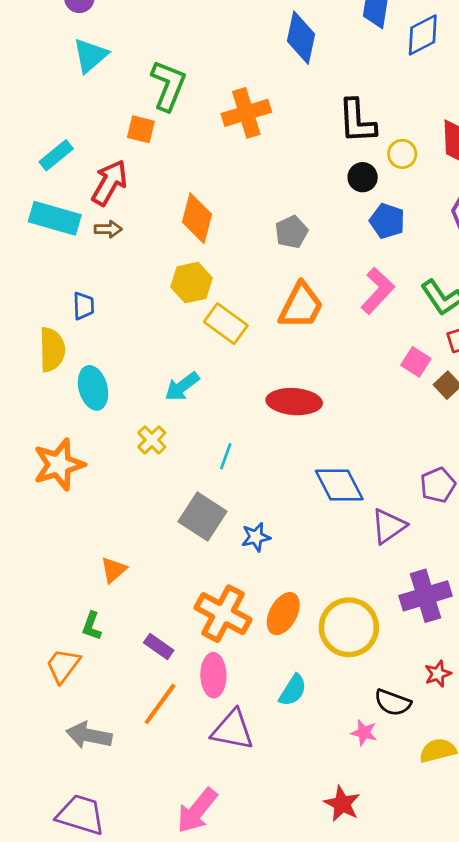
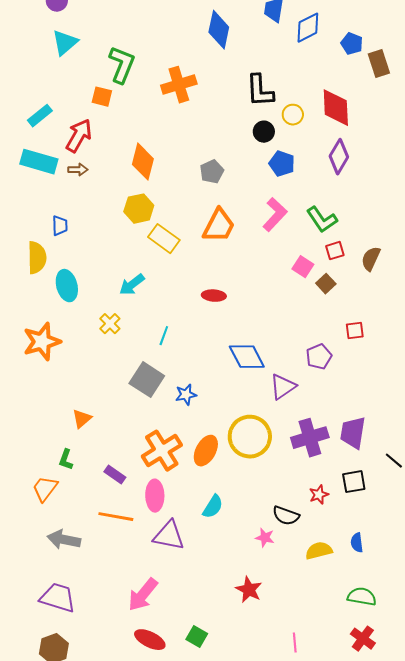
red ellipse: (294, 402) -> (214, 296), size x0.6
orange cross: (223, 614) -> (162, 451), turned 30
yellow circle: (349, 627) -> (250, 437), moved
orange line: (160, 704) -> (116, 517), turned 64

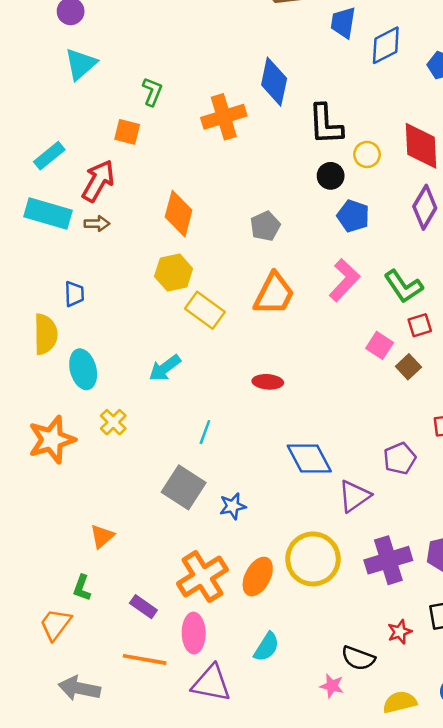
blue diamond: (219, 30) -> (274, 82), moved
green L-shape: (122, 65) -> (152, 92), size x0.6
yellow cross: (110, 324) -> (113, 422), moved

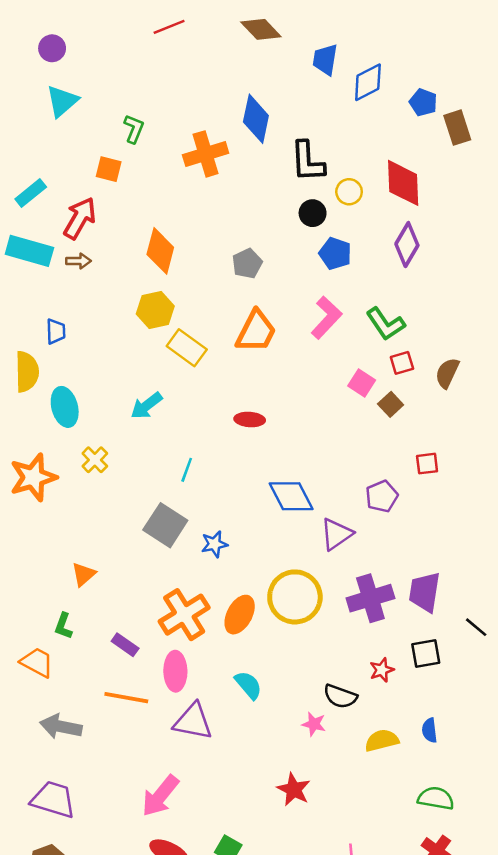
orange trapezoid: (55, 624) -> (37, 662), turned 81
cyan semicircle: (267, 647) -> (248, 685), turned -72

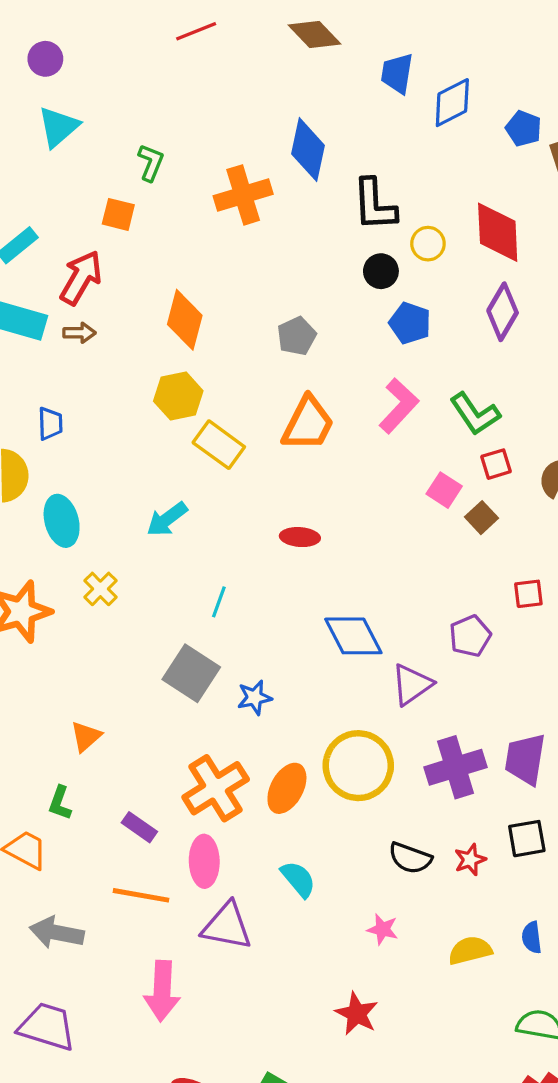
black semicircle: (340, 696) -> (410, 858), moved
pink arrow: (160, 796) -> (162, 991), moved, turned -36

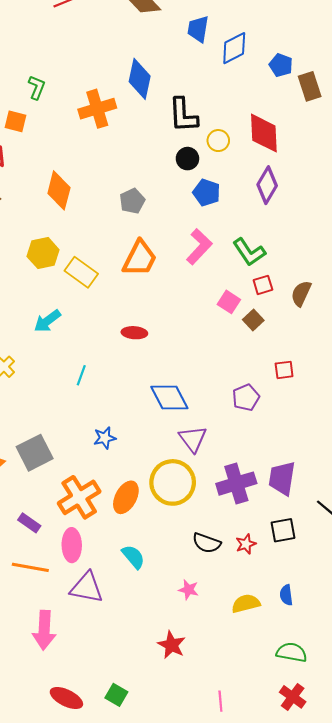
yellow hexagon: (178, 396) -> (43, 253), moved
gray square: (191, 673) -> (35, 453), moved, turned 30
purple triangle: (412, 685) -> (193, 439), moved, turned -32

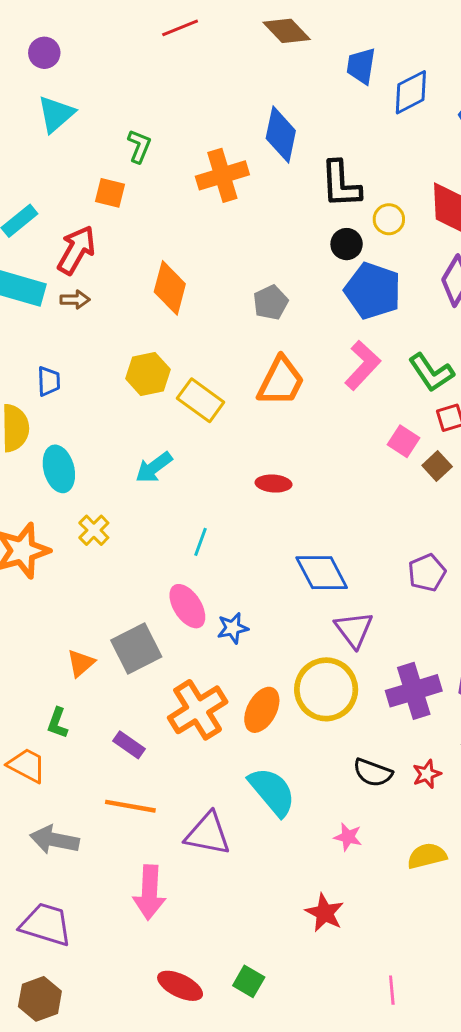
blue pentagon: (207, 193) -> (373, 291), size x1.5
pink ellipse: (72, 545) -> (187, 606), moved, turned -32
cyan semicircle: (133, 557) -> (272, 792), size x1.5

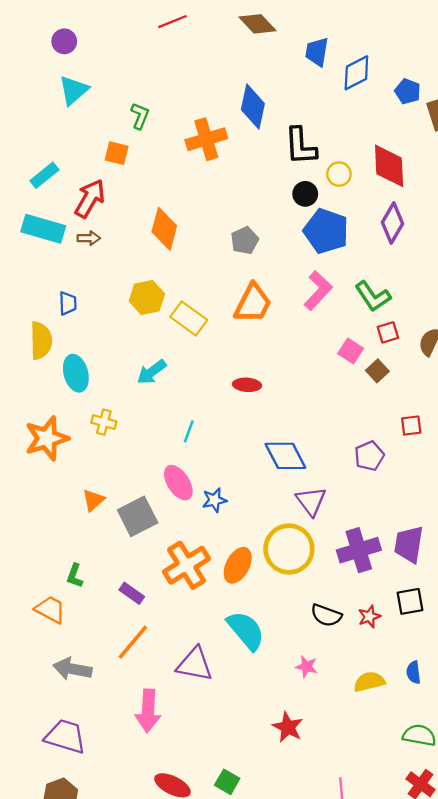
yellow cross: (94, 530) -> (104, 422), turned -30
orange triangle: (81, 663) -> (93, 500), moved
orange line: (130, 806) -> (133, 642), turned -60

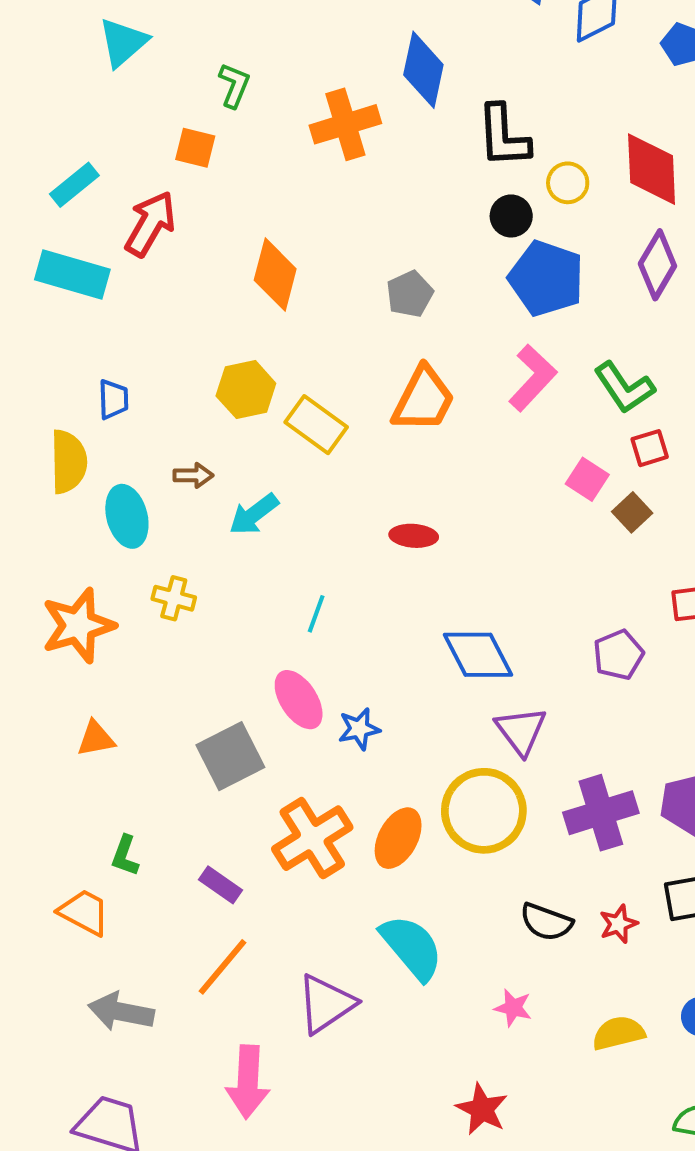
brown arrow: (89, 238) -> (193, 475), moved
orange triangle: (93, 500) -> (96, 739), moved, turned 30
purple triangle: (195, 664) -> (326, 1004), turned -45

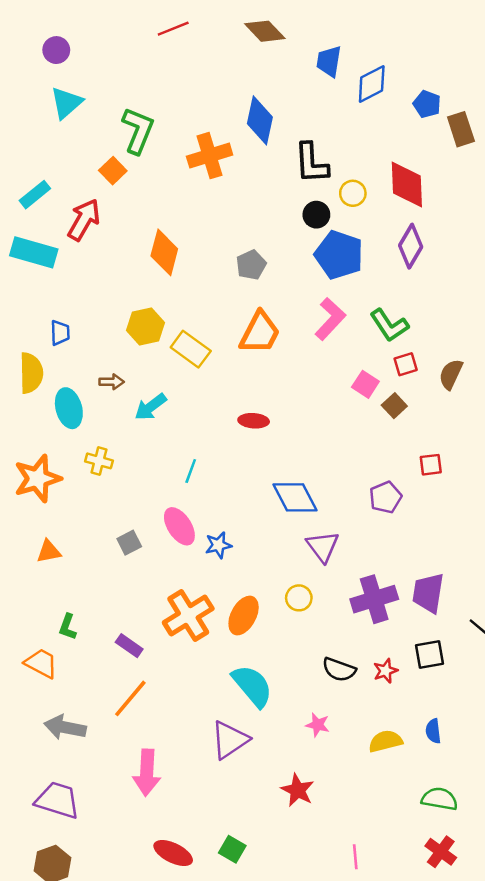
green L-shape: (234, 85) -> (138, 130), size x1.6
orange square: (195, 148) -> (113, 171), turned 32
gray square: (230, 756) -> (129, 543), moved, size x0.6
yellow circle: (484, 811) -> (299, 598), size x0.5
purple triangle: (326, 1004) -> (230, 740), moved

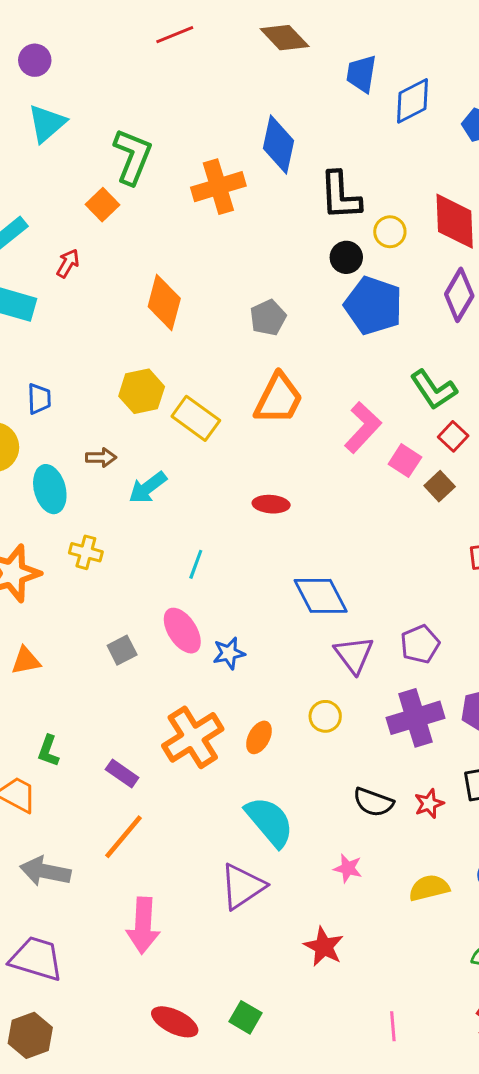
red arrow: (84, 220) -> (68, 263), size x0.6
pink L-shape: (330, 319) -> (363, 427), moved
red square: (406, 364) -> (453, 436), turned -30
purple pentagon: (386, 497) -> (420, 644), moved
orange ellipse: (244, 616) -> (259, 737), size x0.7

